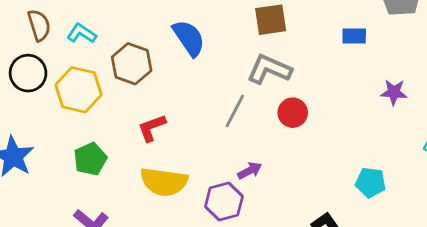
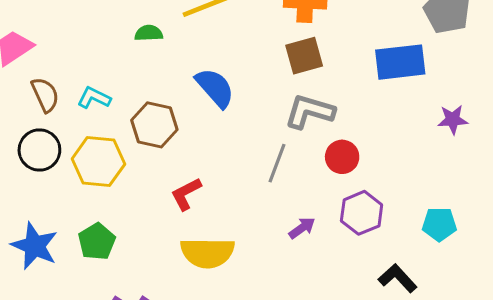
blue rectangle: (354, 36) -> (400, 62), size x1.8
green pentagon: (90, 159) -> (97, 241), moved
purple hexagon: (224, 202) -> (362, 213), moved

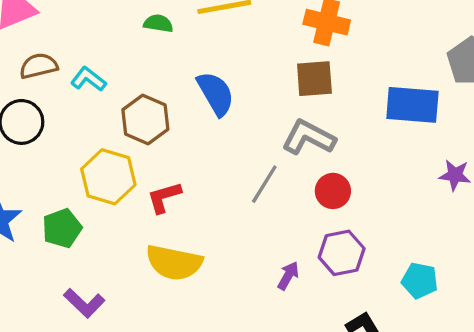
brown semicircle: (45, 95) -> (39, 66), turned -90
yellow hexagon: (98, 162) -> (108, 177), moved
purple arrow: (302, 228) -> (288, 276), moved, turned -36

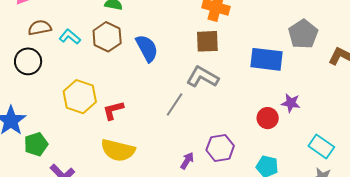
brown hexagon: (145, 119) -> (107, 37), moved
red circle: (333, 191) -> (268, 118), moved
green pentagon: (62, 228) -> (36, 144), moved

